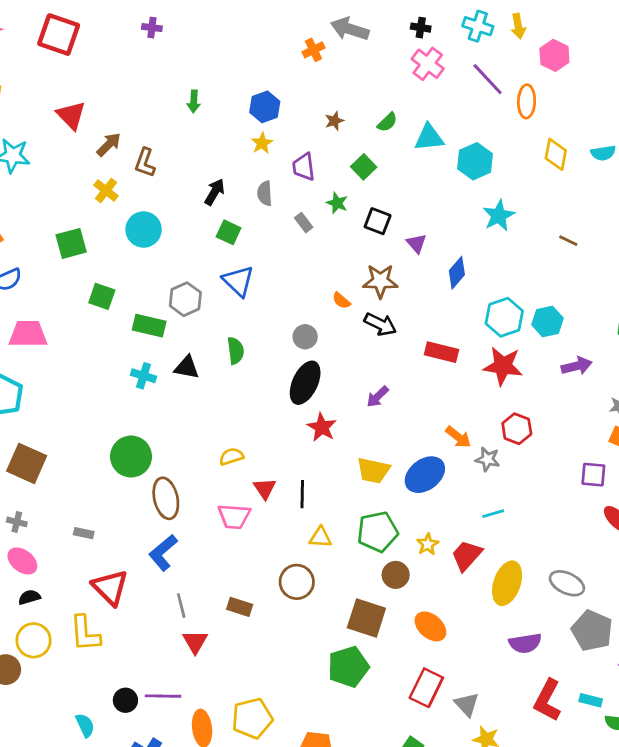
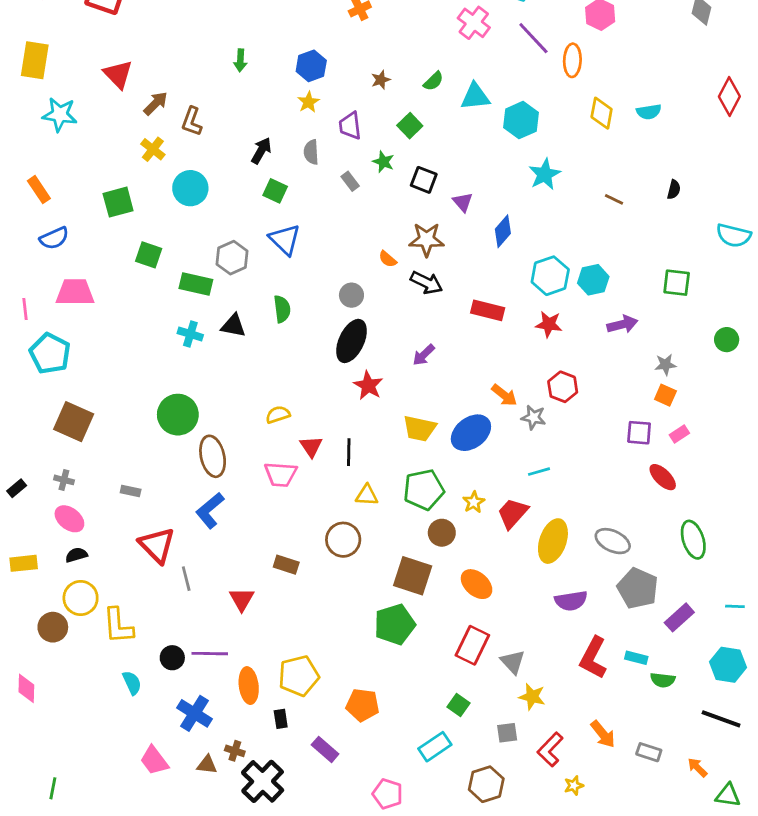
red star: (503, 366) -> (549, 324), size x0.7
gray line: (181, 606) -> (186, 579), moved
yellow L-shape: (85, 633) -> (118, 626), moved

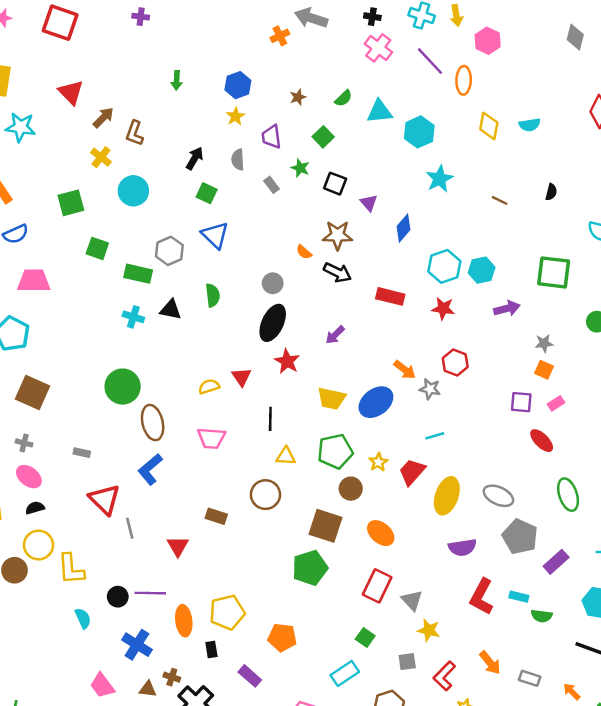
green square: (677, 283) -> (554, 272), size x1.4
red triangle: (311, 447) -> (241, 377), moved

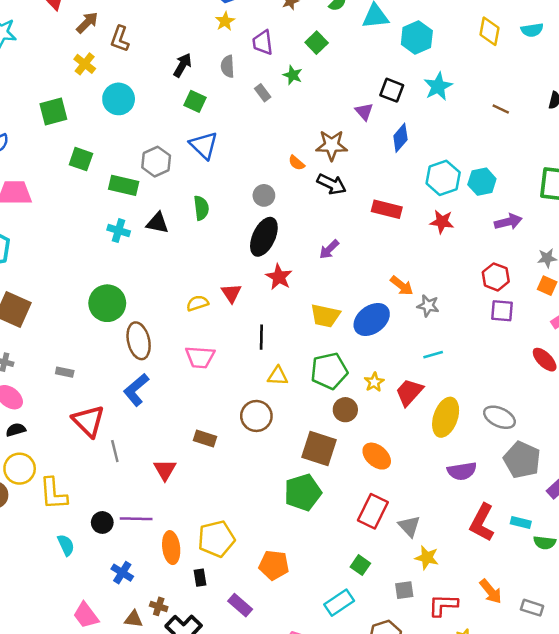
black square: (335, 184) -> (392, 90), moved
red hexagon: (455, 363) -> (496, 277), moved
purple square: (521, 402) -> (502, 311), moved
blue cross: (137, 645) -> (122, 573), size x0.7
red L-shape: (444, 676) -> (443, 605), turned 48

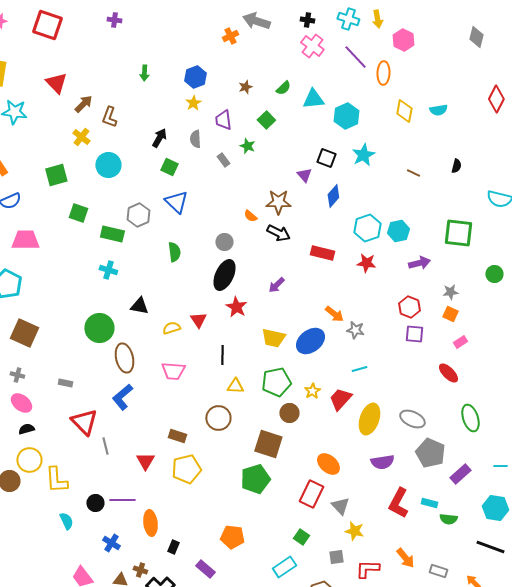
black triangle: (157, 223) -> (139, 306), moved
orange ellipse: (377, 456) -> (328, 464), moved
yellow pentagon: (216, 539) -> (186, 469), moved
black rectangle: (200, 578) -> (173, 547), turned 32

